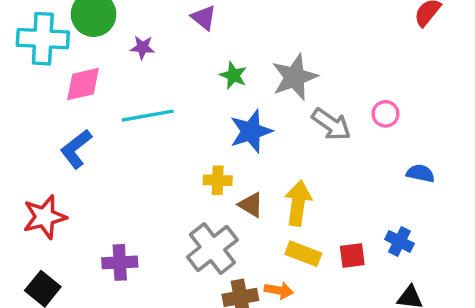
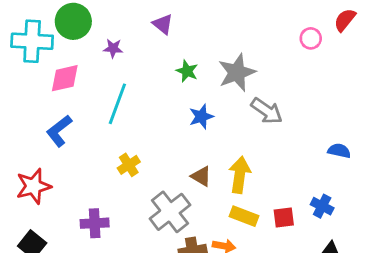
pink circle: (386, 114) -> (311, 38), moved
cyan line: (148, 116) -> (117, 104), turned -60
blue star: (251, 131) -> (201, 117), size x0.7
yellow cross: (218, 180) -> (129, 165), moved, turned -35

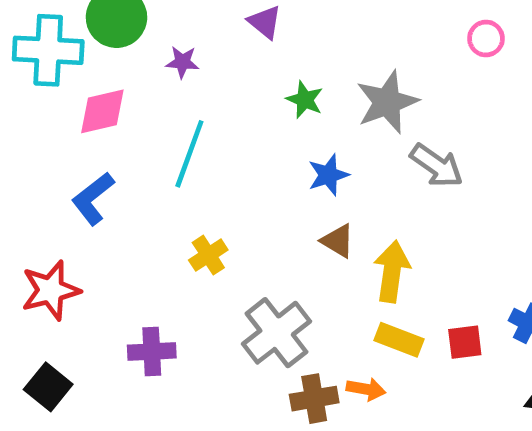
pink circle: (311, 38) -> (486, 38), moved
brown triangle: (201, 176) -> (338, 241), moved

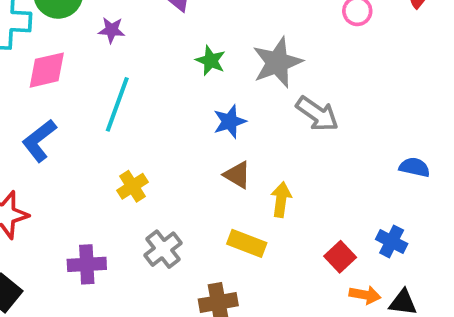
yellow arrow: (392, 271) -> (281, 200), size x0.7
gray cross: (277, 333) -> (163, 249), moved, size x0.7
yellow rectangle: (399, 340) -> (247, 243), moved
red square: (465, 342) -> (340, 257), turned -36
orange arrow: (366, 389) -> (365, 295), moved

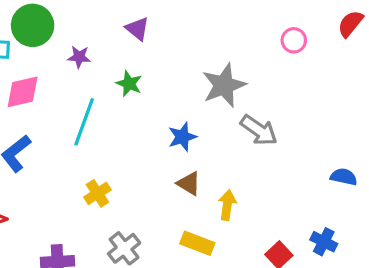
green star: (211, 61) -> (129, 84), moved

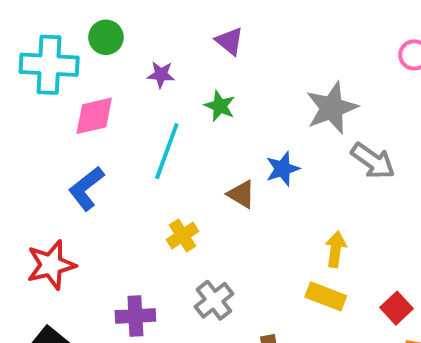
green circle: (33, 25) -> (106, 37), size x0.7
brown triangle: (189, 183) -> (241, 194), moved
yellow rectangle: (197, 243) -> (326, 296), moved

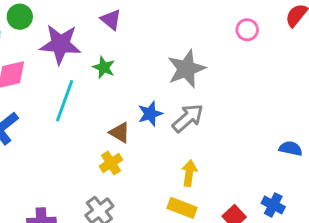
purple star: (161, 75) -> (60, 44), size x2.0
gray arrow: (373, 161) -> (188, 118), moved, turned -76
yellow cross: (183, 235) -> (111, 163), moved

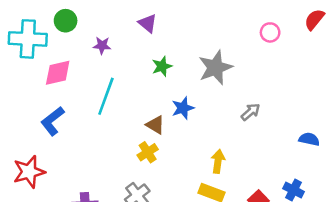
purple star: (60, 44) -> (102, 45), size x0.5
green star: (104, 67) -> (162, 66), moved, turned 30
gray arrow: (188, 118) -> (251, 112), moved, size x0.7

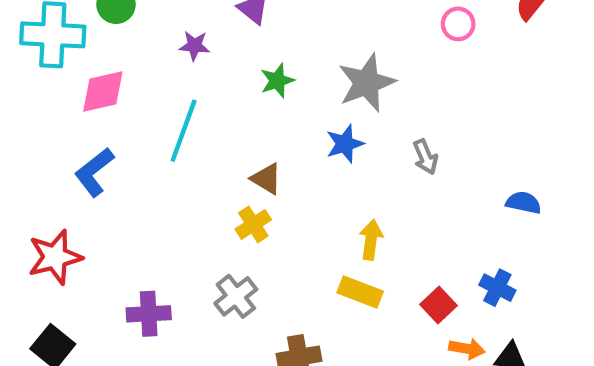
purple star: (102, 45) -> (194, 46), moved
blue star: (183, 108) -> (345, 144), moved
gray arrow: (251, 112) -> (425, 157), turned 108

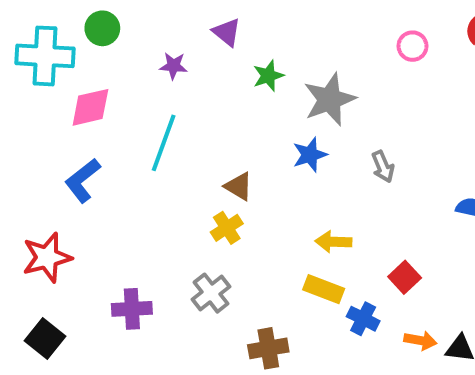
green star: (277, 81) -> (268, 76), moved
yellow arrow: (371, 240) -> (333, 242), turned -96
blue cross: (497, 288) -> (363, 319), moved
red square: (439, 305) -> (405, 277), moved

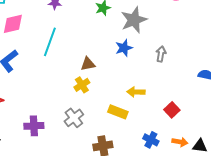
gray arrow: (383, 167) -> (161, 54), turned -147
brown triangle: (239, 186) -> (88, 64), turned -42
yellow rectangle: (324, 289) -> (118, 112), moved
blue cross: (363, 319) -> (151, 140), moved

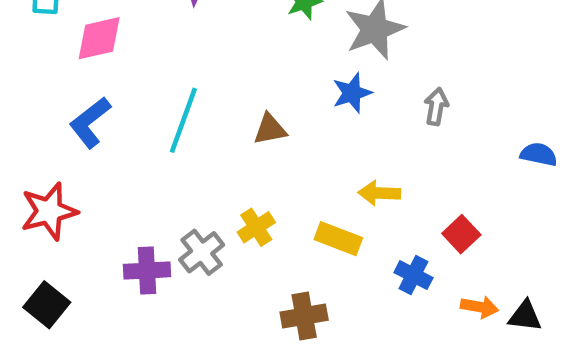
cyan line: (50, 42) -> (183, 120), moved
yellow cross: (82, 85) -> (256, 227), moved
gray cross: (74, 118) -> (202, 252), moved
blue cross: (151, 140) -> (413, 275), moved

